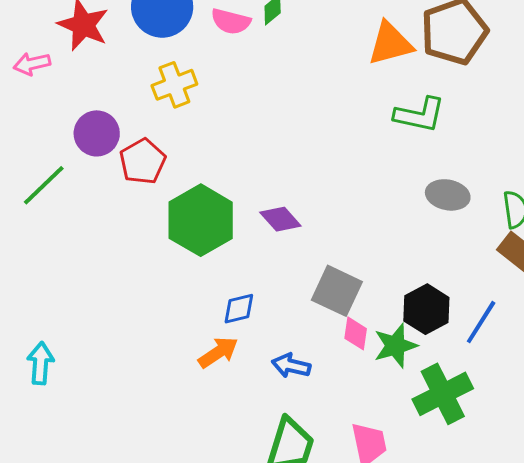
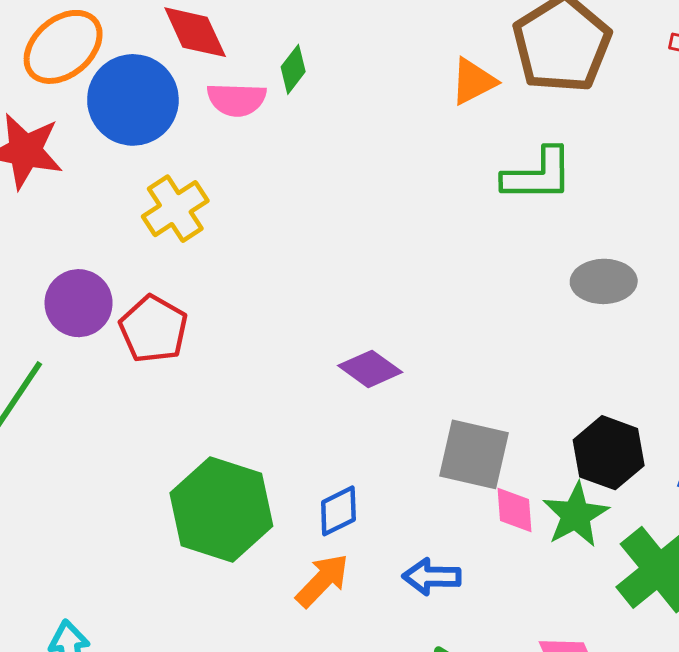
orange triangle: (390, 44) -> (473, 81), size x0.7
green hexagon: (201, 220) -> (221, 510), moved

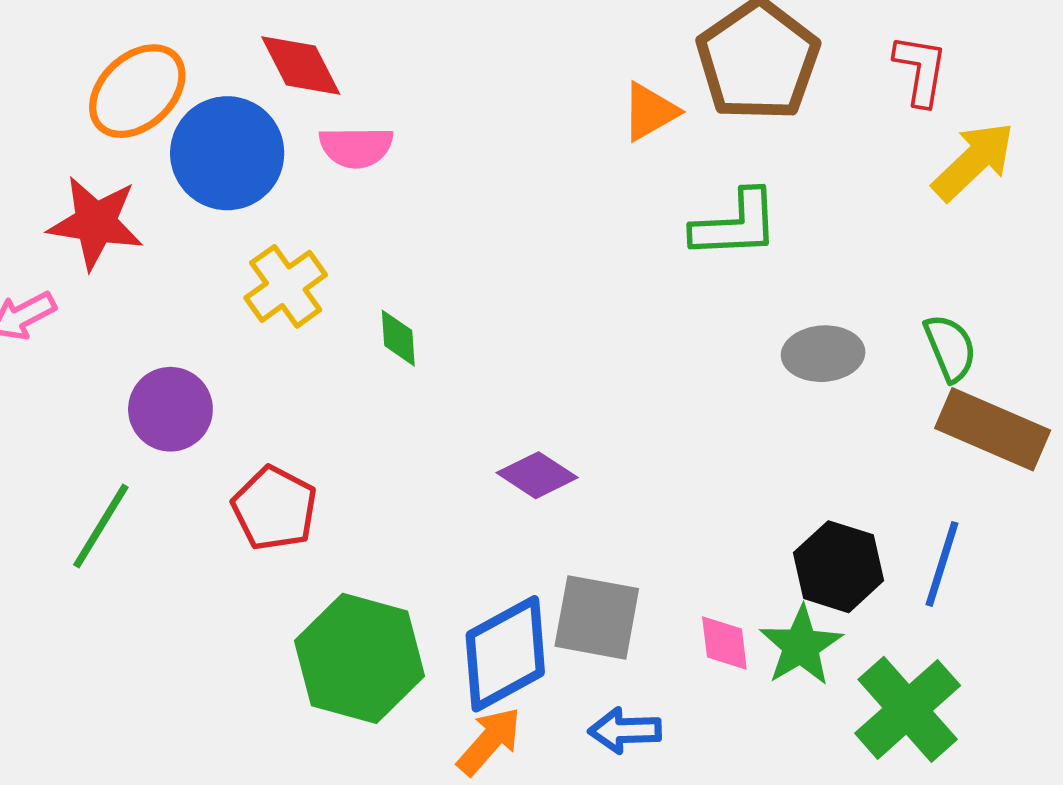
green diamond: (293, 69) -> (398, 338), moved, turned -39
red pentagon: (153, 329) -> (275, 508), moved
gray square: (474, 454) -> (597, 617), moved
blue diamond: (338, 511) -> (505, 654), size x1.8

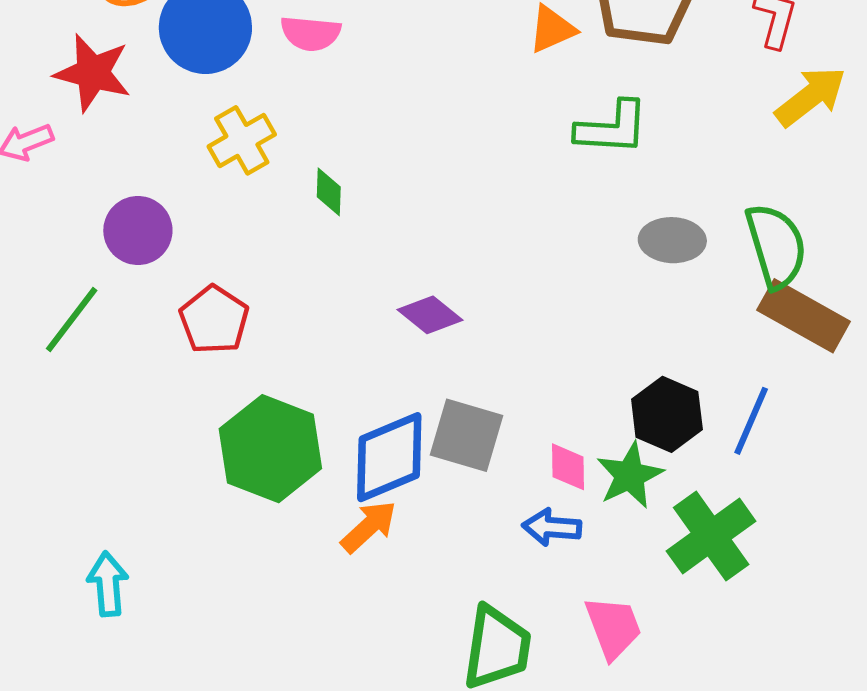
green semicircle: (950, 348) -> (776, 246), size x1.5
blue arrow: (625, 730) -> (552, 527), moved

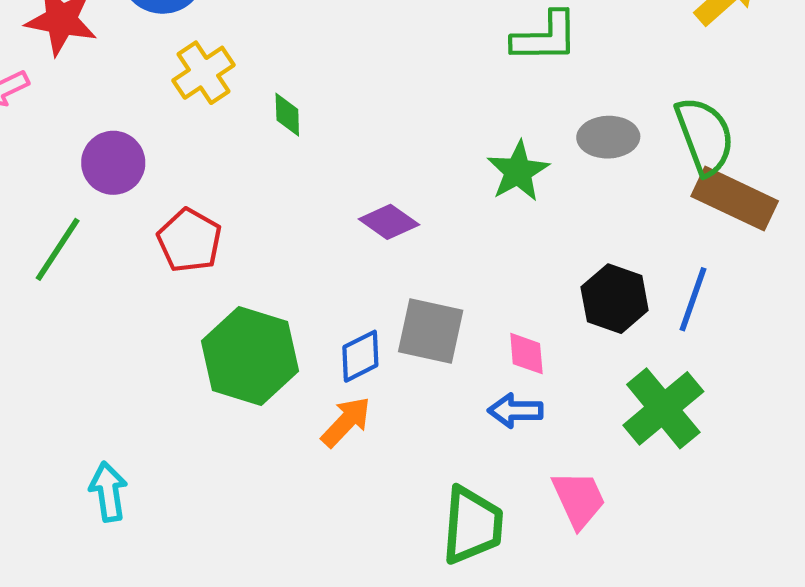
blue diamond: (389, 457) -> (360, 356), size x0.6
green star: (630, 475) -> (518, 171), moved

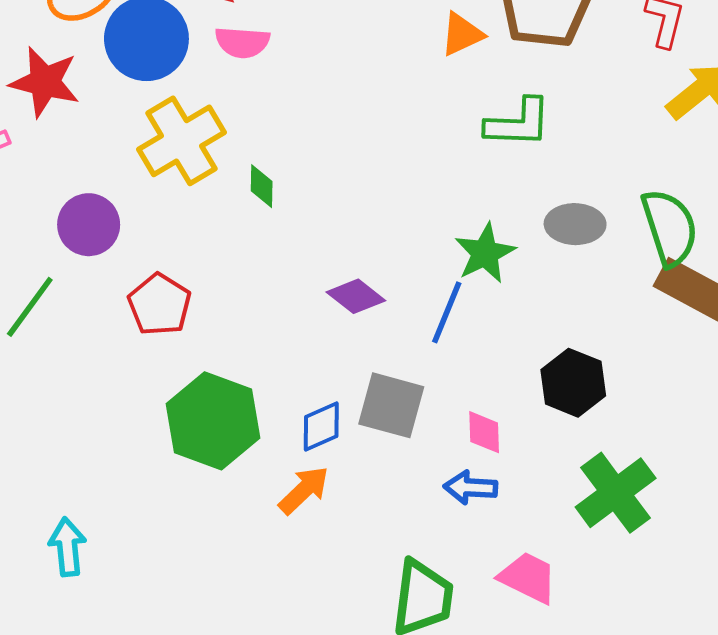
yellow cross: (203, 73) -> (182, 141), size x1.4
blue line: (693, 299) -> (447, 312), moved
pink trapezoid: (579, 499) -> (528, 578), turned -42

